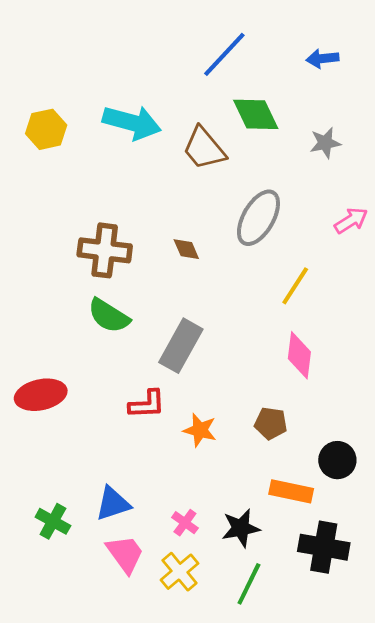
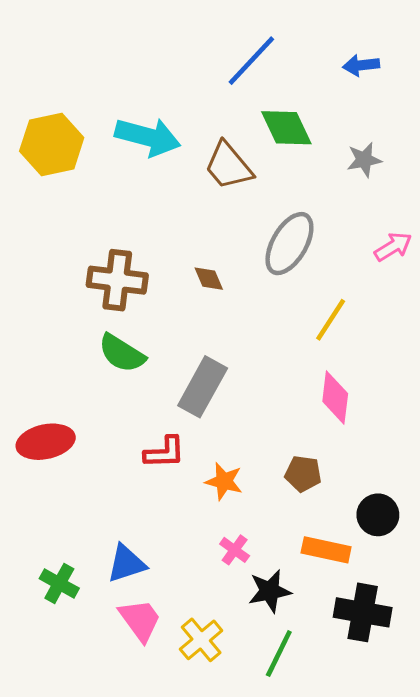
yellow hexagon: (46, 129) -> (52, 144), size x1.4
pink cross: (185, 523) -> (235, 550), moved

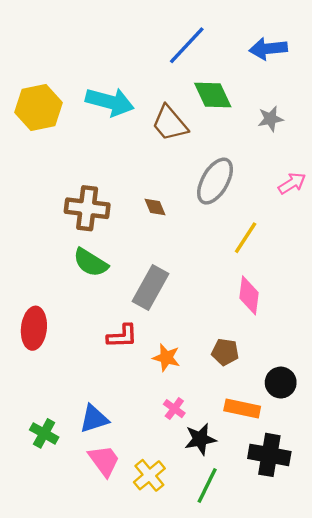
blue arrow: (361, 65) -> (268, 49), size x1.4
red ellipse: (46, 442) -> (34, 328), turned -72

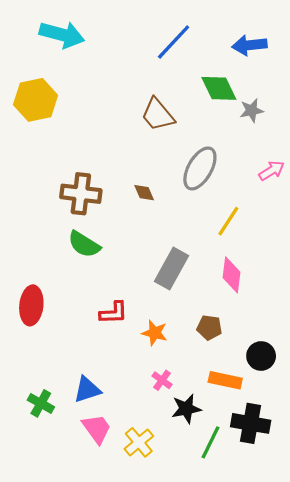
green diamond: (213, 95) -> (219, 88), moved
cyan arrow: (110, 102) -> (62, 35), moved
gray rectangle: (150, 287) -> (171, 269), moved
green line: (207, 486) -> (210, 442), moved

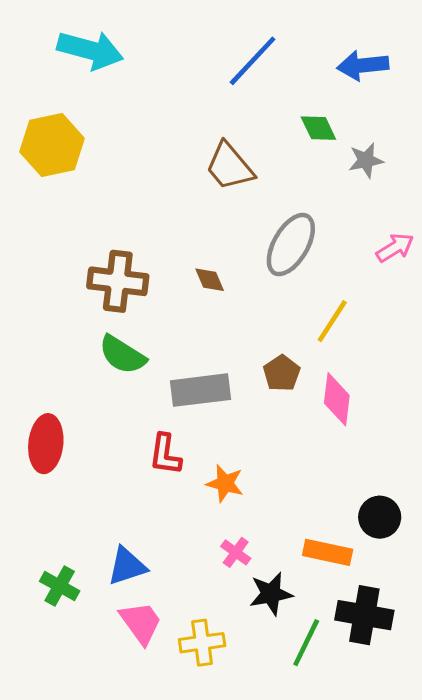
green diamond: (219, 88) -> (318, 128), size x0.7
gray rectangle: (171, 269) -> (200, 390), moved, turned 54
red L-shape: (114, 313) -> (165, 454), turned 100
brown pentagon: (209, 328) -> (282, 373), moved, turned 30
yellow cross: (139, 442) -> (202, 643), turned 32

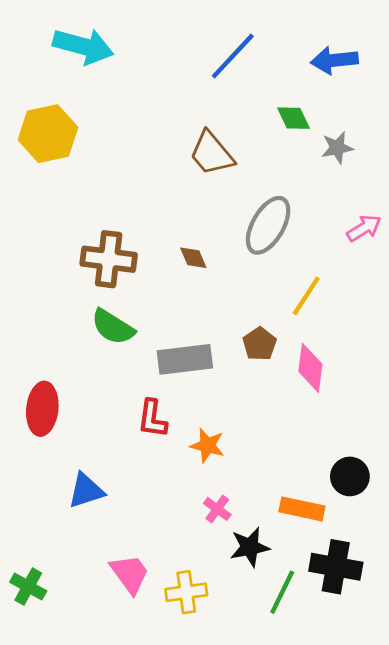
blue triangle: (127, 566) -> (86, 491), moved
green cross: (60, 586) -> (28, 587), moved

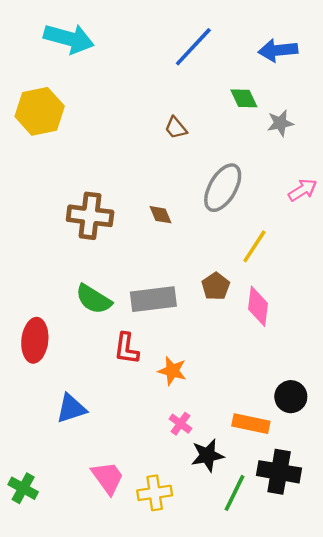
brown trapezoid: (212, 153) -> (176, 128), size x0.6
green semicircle: (113, 327) -> (94, 299), moved

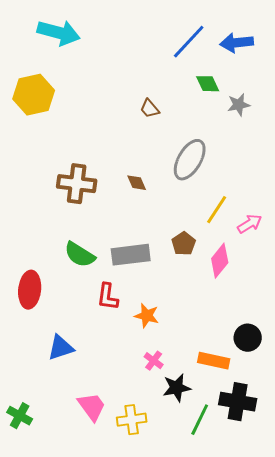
blue line: (193, 47) -> (189, 42), moved
pink arrow: (303, 190) -> (250, 224), moved
pink diamond: (258, 306) -> (220, 261), turned 32

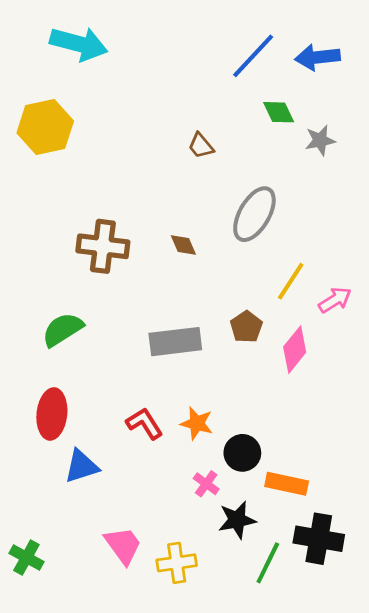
green semicircle: (80, 255) -> (63, 329), moved, turned 116
red ellipse: (30, 290) -> (52, 414), moved
red L-shape: (108, 297) -> (144, 423), moved, turned 140
black circle: (248, 338) -> (242, 453), moved

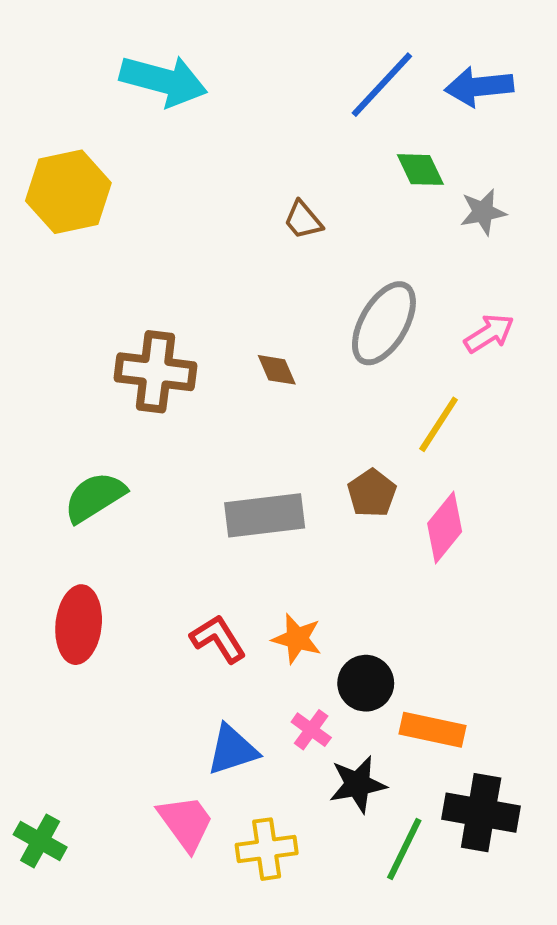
cyan arrow: (79, 44) -> (164, 81), moved
pink arrow: (335, 300) -> (489, 333), moved
blue triangle: (81, 466) -> (232, 750), moved

